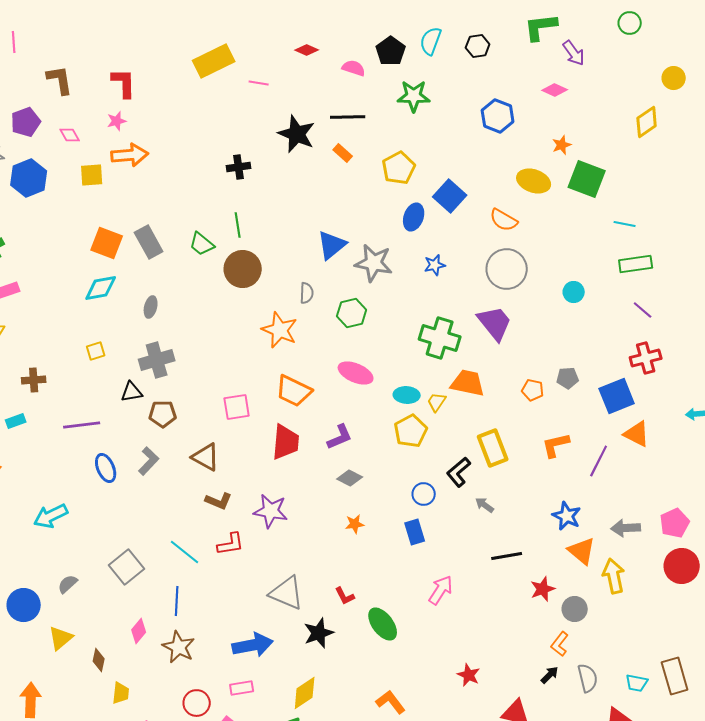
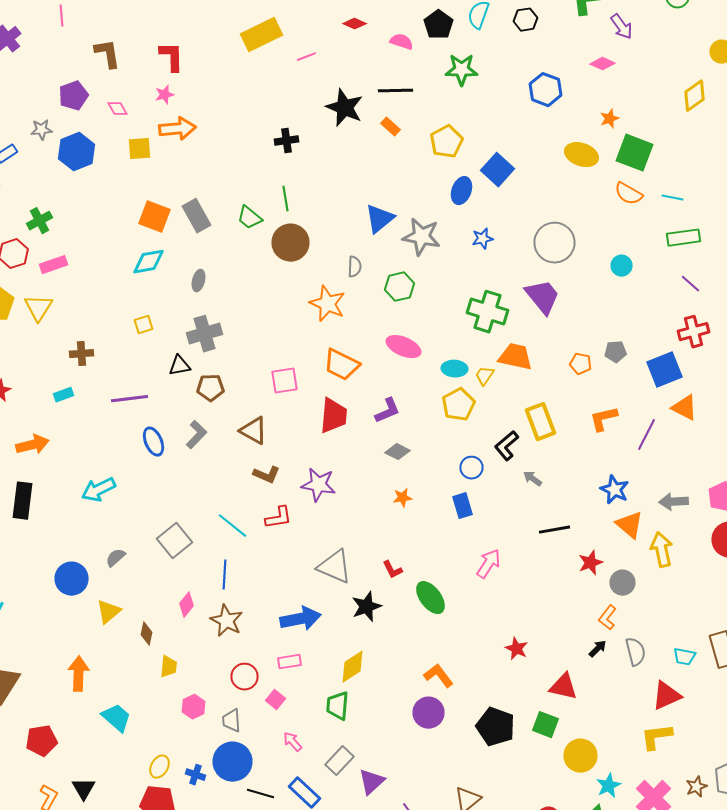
pink line: (259, 83) -> (306, 57), turned -30
orange semicircle: (504, 220) -> (628, 194), moved

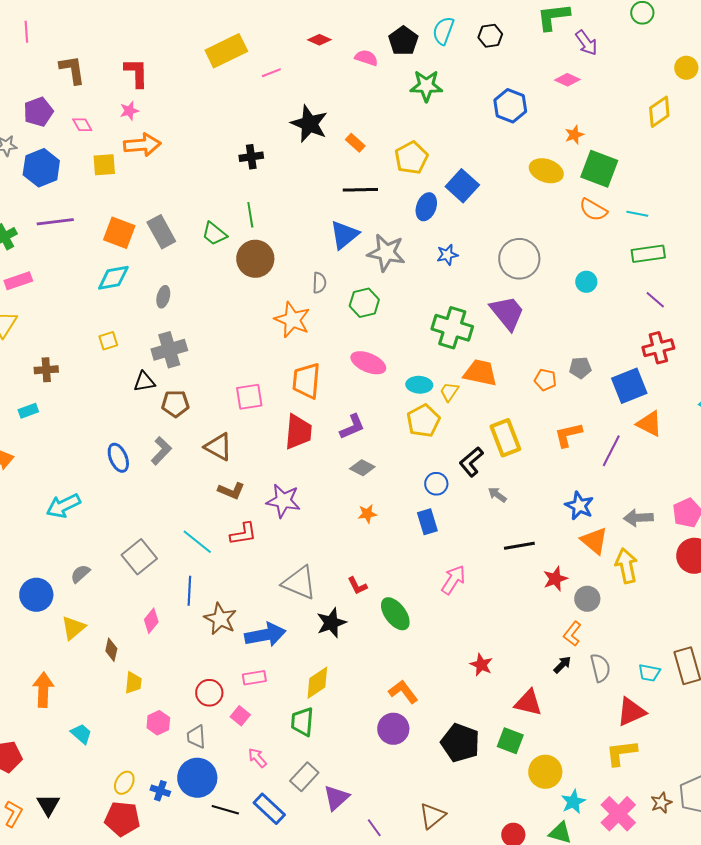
black line: (396, 91) -> (360, 190), moved
orange trapezoid: (342, 365) -> (306, 381), turned 69
purple line: (130, 399) -> (55, 222), moved
brown star: (226, 621) -> (220, 619), moved
cyan trapezoid: (116, 718) -> (81, 734), size x0.7

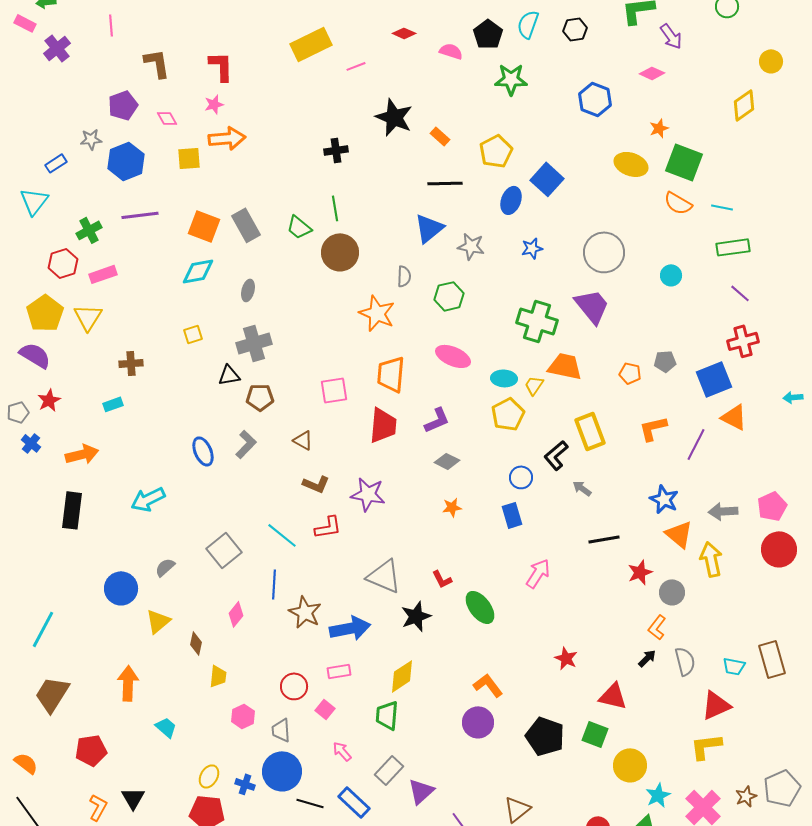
gray star: (386, 253) -> (471, 246), size x0.7
brown triangle: (218, 447) -> (303, 440), size x0.7

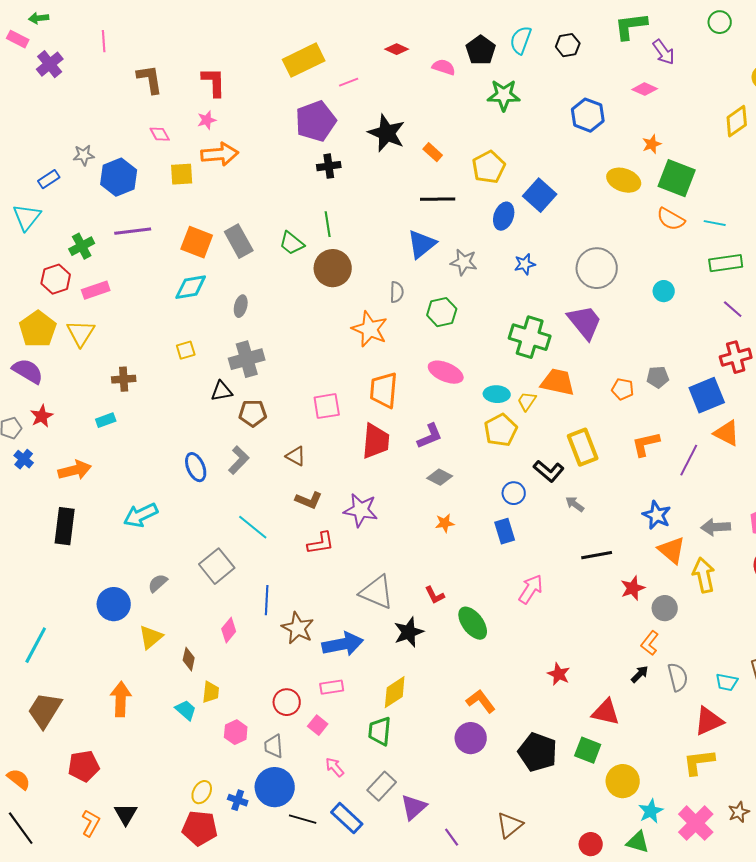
purple pentagon: (123, 105) -> (316, 121), moved, size x1.4
black L-shape: (556, 455) -> (549, 471), turned -100
cyan line: (282, 535) -> (253, 527), moved
cyan trapezoid: (166, 727) -> (186, 710), moved

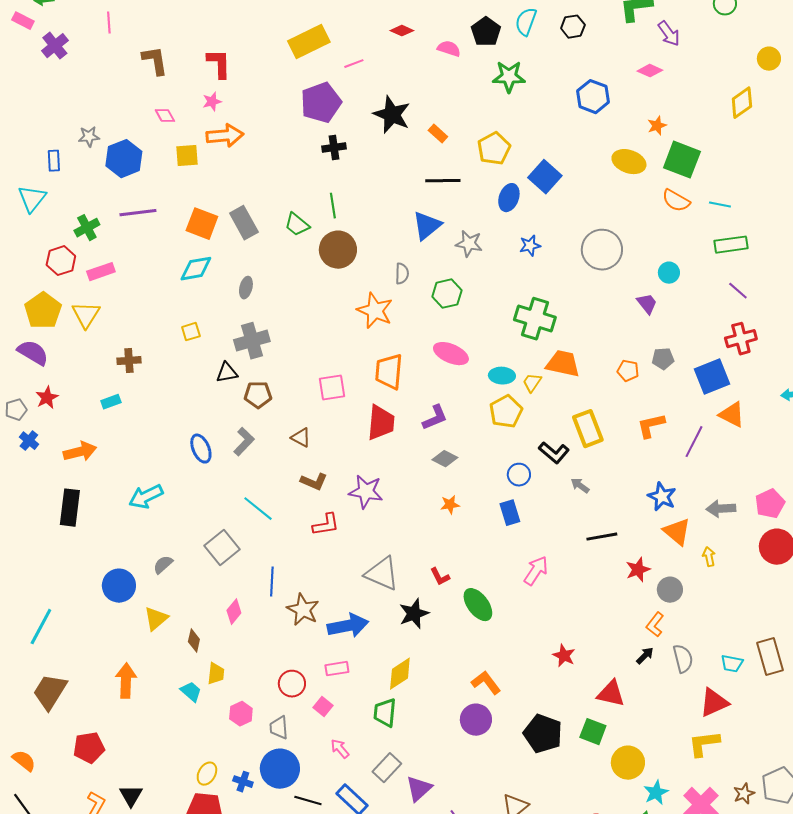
blue rectangle: (49, 179) -> (54, 161), turned -60
purple trapezoid: (585, 322) -> (647, 304), moved, size x0.6
yellow arrow: (704, 575) -> (709, 557), size x0.6

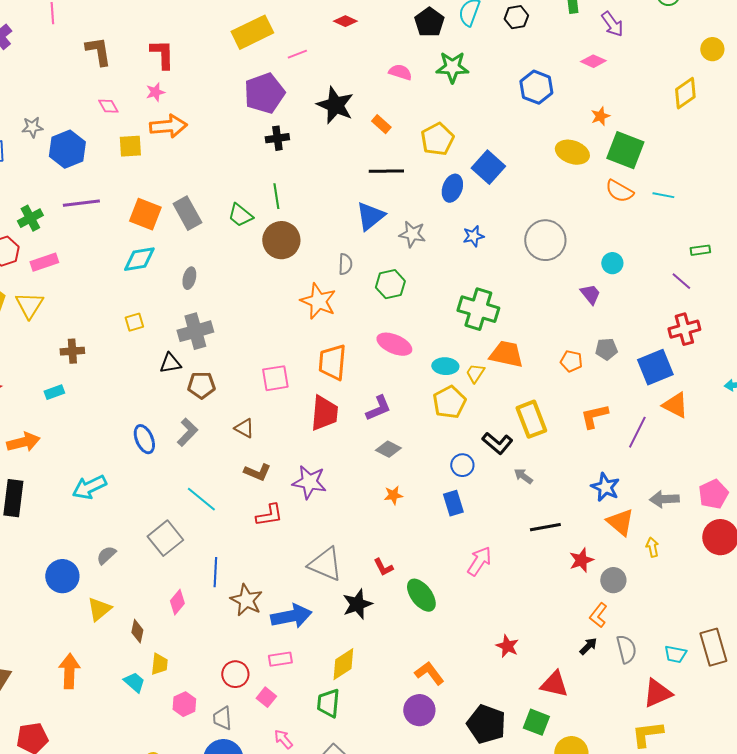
pink semicircle: (449, 49) -> (400, 72), moved
green rectangle: (731, 245) -> (700, 250), moved, size x0.6

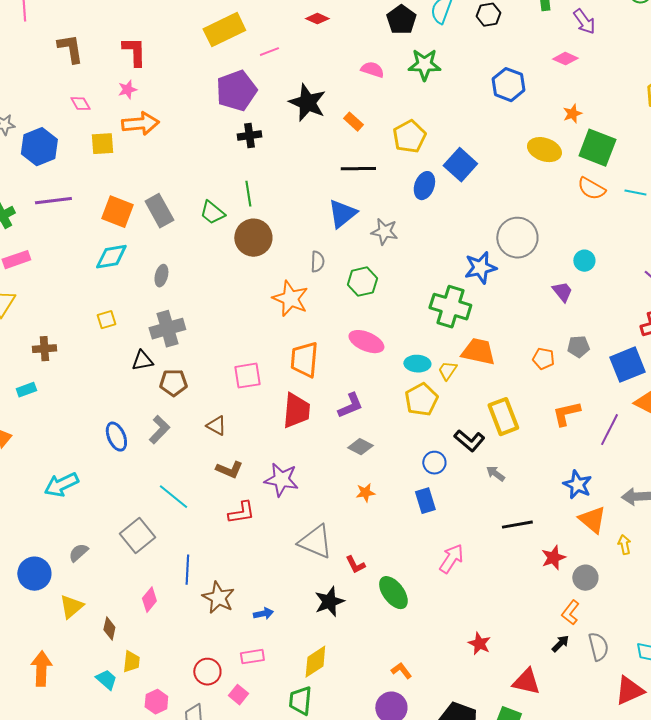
blue star: (473, 236) -> (480, 268), moved, size x1.5
gray triangle: (325, 564) -> (315, 542), moved
blue arrow: (291, 616) -> (263, 614), size x0.5
orange L-shape: (429, 673) -> (401, 671), size x0.7

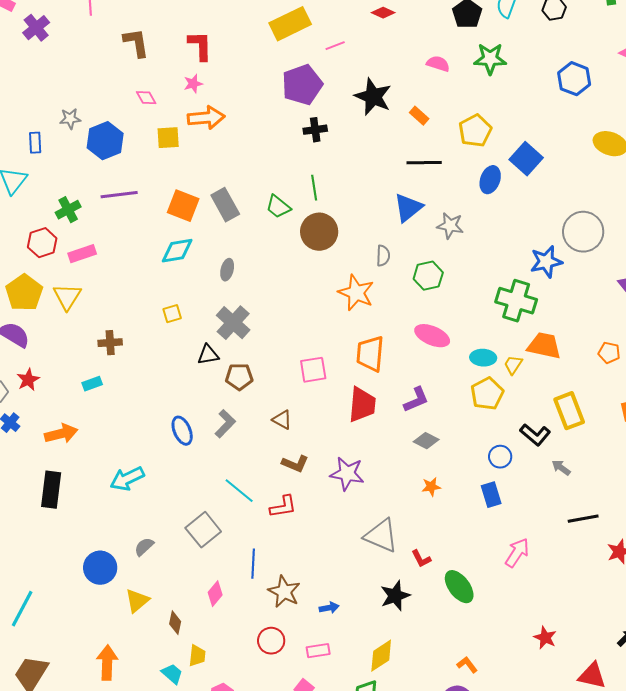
gray cross: (167, 329) -> (233, 323), turned -32
red L-shape: (241, 513) -> (283, 507), moved
red circle: (207, 672) -> (271, 641), moved

